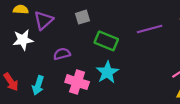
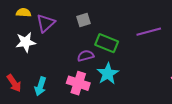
purple semicircle: (62, 54) -> (86, 56), moved

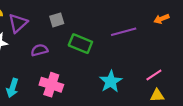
purple semicircle: (86, 56) -> (39, 50), moved
cyan star: (108, 74) -> (111, 81), moved

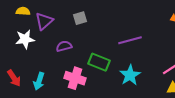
purple line: (124, 32) -> (130, 40), moved
green rectangle: (80, 44) -> (99, 62), moved

